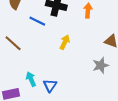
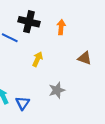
gray star: (101, 65) -> (57, 90), moved

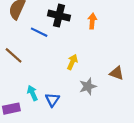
brown triangle: (85, 58) -> (117, 73), moved
yellow arrow: (38, 59) -> (72, 62), moved

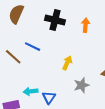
blue line: (39, 32) -> (33, 47), moved
cyan arrow: (32, 93) -> (31, 91), turned -72

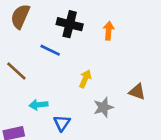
blue line: (33, 47) -> (50, 50), moved
cyan arrow: (31, 91) -> (38, 105), moved

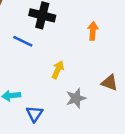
orange arrow: (109, 31) -> (93, 31), moved

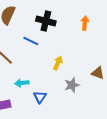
orange arrow: (93, 31) -> (85, 23), moved

